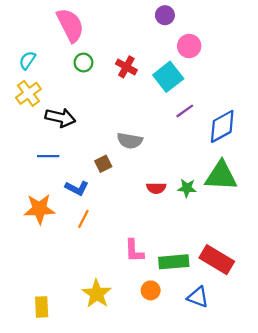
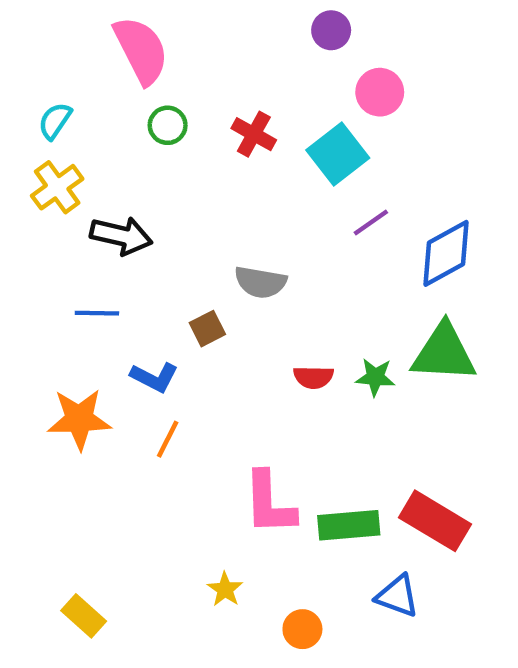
pink L-shape: (134, 251) -> (269, 503), size x1.4
orange circle: (151, 290) -> (302, 629), moved
yellow star: (97, 294) -> (225, 589), moved, size x0.6
yellow rectangle: (42, 307) -> (84, 616), turned -45

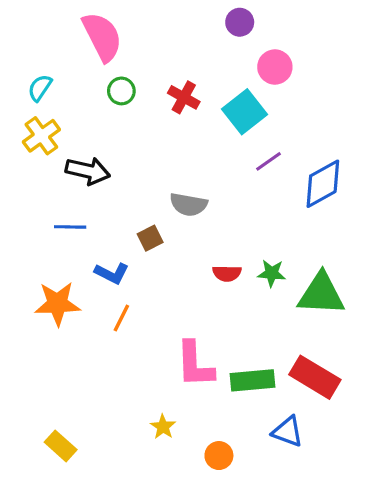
green triangle: (444, 353) -> (321, 294), moved

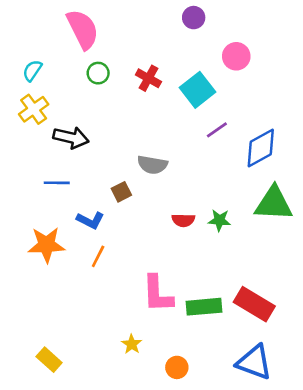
pink circle: (275, 67) -> (236, 56), moved
green triangle: (321, 294) -> (274, 203), moved
blue triangle: (288, 432) -> (254, 362), moved, size x1.4

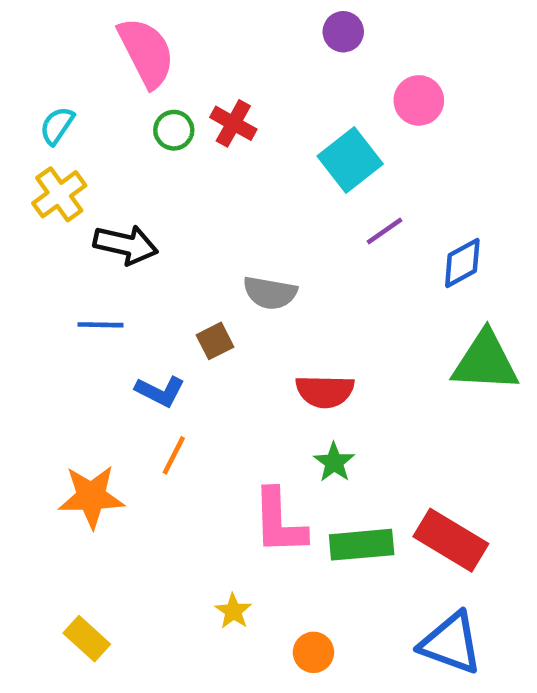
red cross: (148, 78) -> (233, 123), moved
blue diamond: (261, 148) -> (462, 263), size x0.7
red semicircle: (183, 220) -> (325, 391), size x1.4
green star: (219, 220) -> (334, 462), moved, turned 30
orange star: (46, 245) -> (91, 497), moved

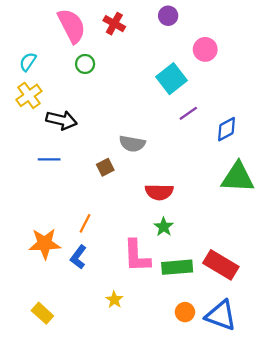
red cross: (233, 123) -> (114, 24), moved
blue L-shape: (160, 391) -> (78, 257), moved, turned 100
orange circle: (313, 652) -> (185, 312), moved

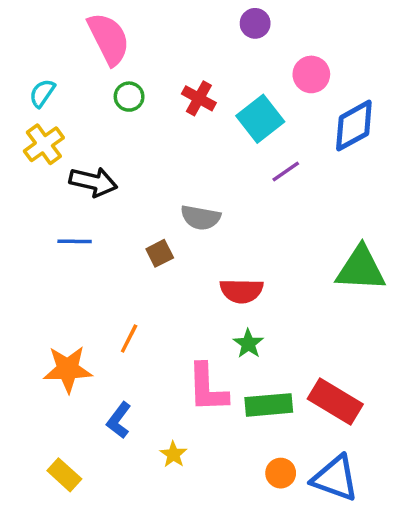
red cross: (114, 24) -> (199, 98), moved
blue diamond: (227, 129) -> (354, 126), moved, size x1.4
blue L-shape: (78, 257) -> (119, 420), moved

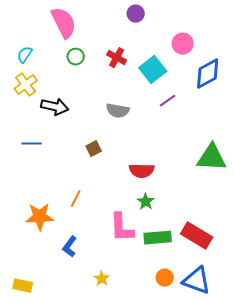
purple circle: (255, 23) -> (136, 14), moved
gray semicircle: (201, 218) -> (118, 111), moved
blue line: (75, 241) -> (32, 144), moved
yellow star: (173, 454) -> (102, 279), moved
yellow rectangle: (64, 475) -> (23, 286), moved, turned -30

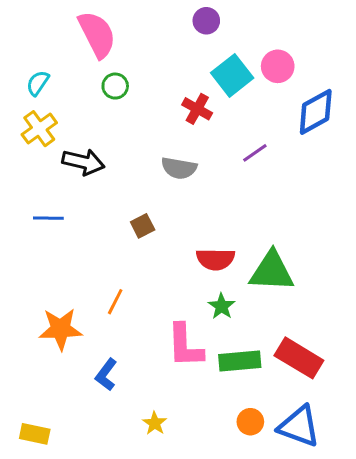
red cross: (117, 58) -> (197, 109), moved
cyan square: (153, 70) -> (232, 75), moved
green triangle: (212, 158) -> (272, 271), moved

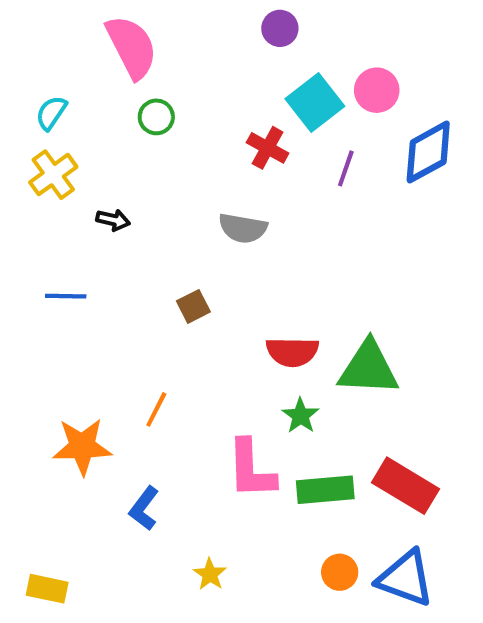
purple line: (255, 153) -> (346, 168), moved, turned -36
black arrow: (83, 162) -> (113, 220), size x0.6

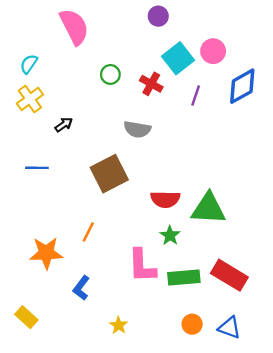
green circle: (156, 117) -> (110, 74), moved
black arrow: (113, 220) -> (64, 125), turned -48
brown square: (193, 306) -> (109, 174), size x2.0
blue triangle: (406, 578) -> (229, 328), size x0.7
yellow rectangle: (47, 589) -> (26, 317), moved, turned 30

